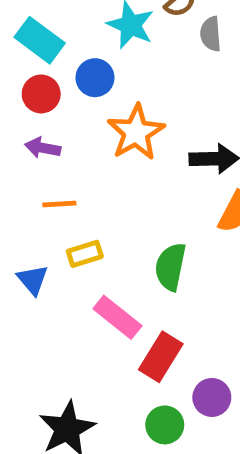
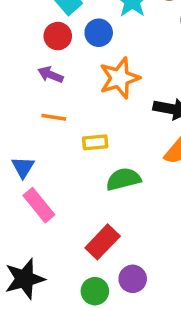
yellow rectangle: (85, 254) -> (95, 142), moved
green semicircle: (171, 267) -> (123, 179), turned 52
pink rectangle: (117, 317) -> (39, 205), moved

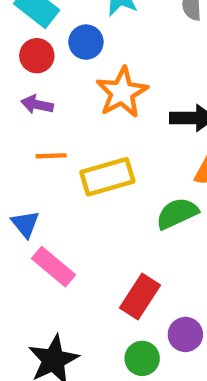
yellow rectangle: (95, 142) -> (107, 177), size x1.6
green semicircle: (123, 179) -> (177, 213), moved

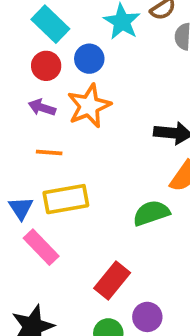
orange star: (122, 92) -> (89, 106), moved
yellow rectangle: (107, 177) -> (66, 199), moved

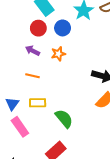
orange star: (89, 106) -> (58, 54), size x0.6
yellow rectangle: (66, 199) -> (38, 103), size x0.7
green semicircle: (151, 213) -> (64, 119), moved, turned 60

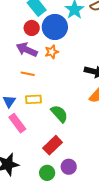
blue circle: (63, 28) -> (55, 27), size x1.6
purple arrow: (32, 51) -> (27, 50), size x1.5

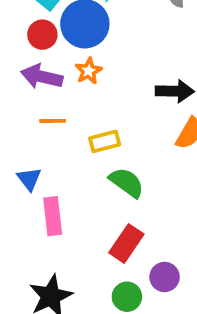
yellow rectangle: (33, 99) -> (105, 141), moved
pink rectangle: (17, 123) -> (53, 216), turned 42

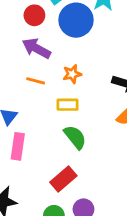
red circle: (42, 35) -> (34, 15), moved
orange star: (89, 71) -> (72, 74), moved

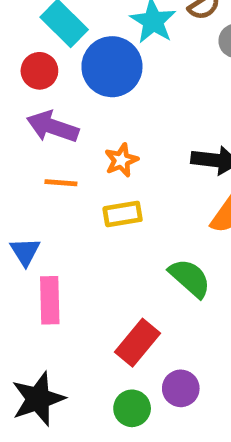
green semicircle: (75, 137) -> (190, 278), moved

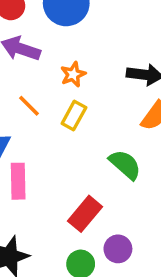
orange line: (61, 183) -> (29, 106), moved, turned 40
yellow rectangle: (123, 214) -> (74, 116), turned -52

